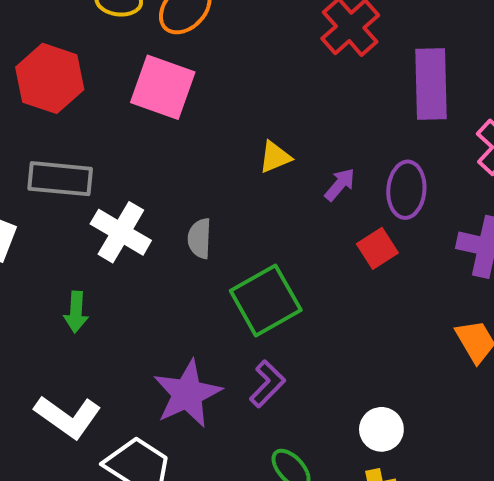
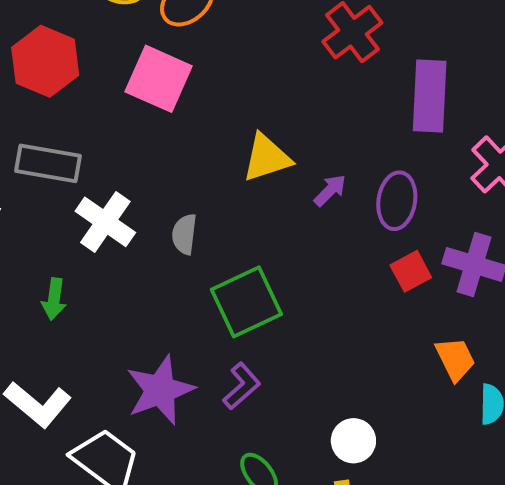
yellow triangle: (275, 157) -> (267, 158), size x1.5
red square: (377, 248) -> (411, 271), moved

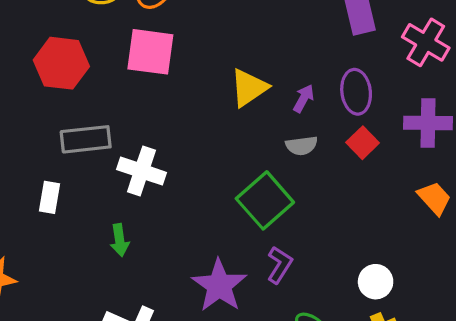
gray semicircle: (184, 234) -> (302, 146), moved, turned -88
red square: (411, 271) -> (363, 143), moved

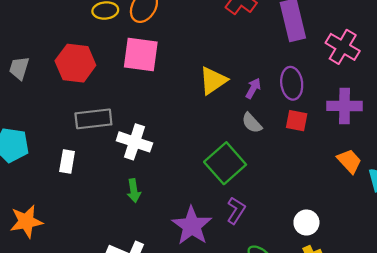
red square: (363, 143) -> (297, 121), turned -35
gray semicircle: (302, 146) -> (252, 123), turned 55
green arrow: (120, 240) -> (134, 191), moved

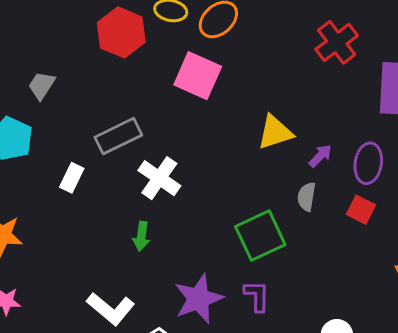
red hexagon: (75, 63) -> (121, 32), moved
gray trapezoid: (19, 68) -> (42, 85), moved
gray rectangle: (93, 119) -> (118, 136), turned -36
gray semicircle: (252, 123) -> (307, 197), turned 35
purple L-shape: (236, 210) -> (257, 296), turned -48

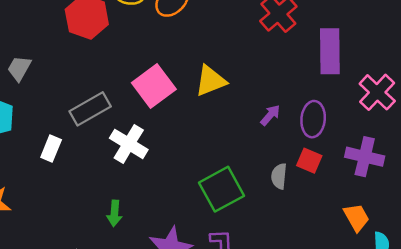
pink square: (198, 76) -> (154, 86), moved, turned 33
yellow triangle: (275, 132) -> (211, 81), moved
gray semicircle: (307, 197) -> (279, 176), moved
green arrow: (141, 236) -> (114, 213), moved

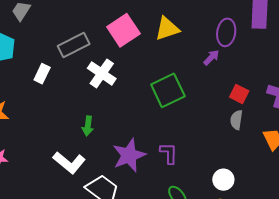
purple ellipse: (313, 119) -> (226, 32), moved
gray semicircle: (279, 176) -> (236, 120), moved
green square: (221, 189) -> (168, 90), moved

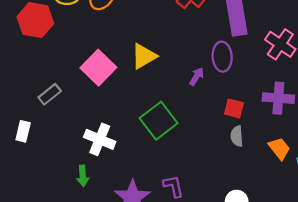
purple ellipse: (226, 32) -> (222, 57), moved
gray rectangle: (74, 45) -> (50, 94), size x0.7
white cross: (102, 73) -> (100, 139), moved

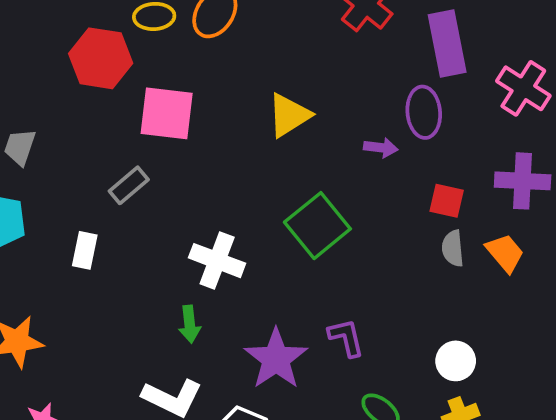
pink square: (98, 68) -> (167, 113), moved, turned -36
purple arrow: (197, 76) -> (381, 148), turned 66
orange trapezoid: (279, 148) -> (505, 253), moved

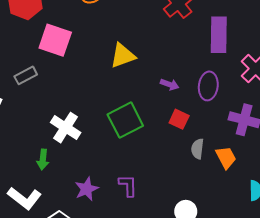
purple ellipse: (424, 112) -> (208, 86), moved
red square: (447, 201) -> (179, 119), moved
purple star: (276, 359) -> (87, 189), size x0.7

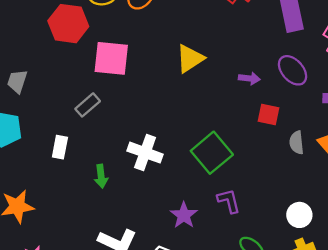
purple ellipse: (208, 86) -> (293, 70), turned -36
green square: (125, 120) -> (212, 153), moved
green arrow: (43, 159) -> (101, 176), moved

